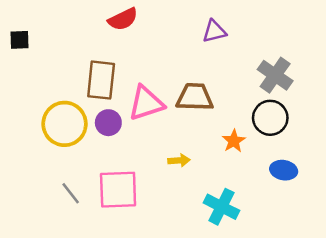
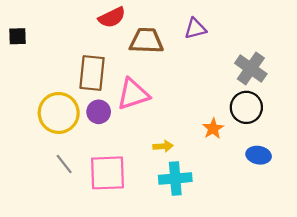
brown trapezoid: (195, 97) -> (146, 41), moved
gray line: (71, 193) -> (64, 164), moved
cyan cross: (222, 207) -> (175, 178), moved, turned -32

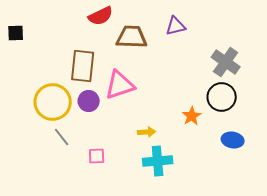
gray line: (64, 164) -> (62, 137), moved
pink square: (108, 173) -> (97, 156), size x0.5

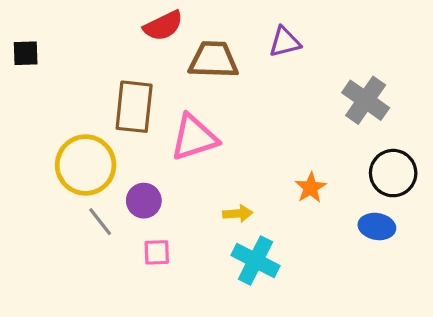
black circle: (222, 97) -> (393, 173), moved
purple circle: (89, 101) -> (144, 201), moved
cyan cross: (158, 161) -> (256, 260), turned 32

